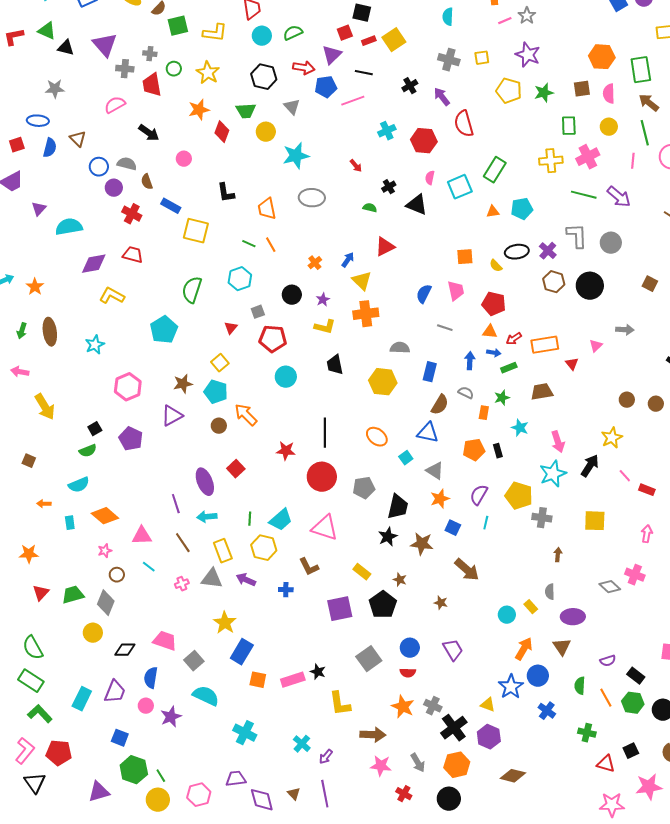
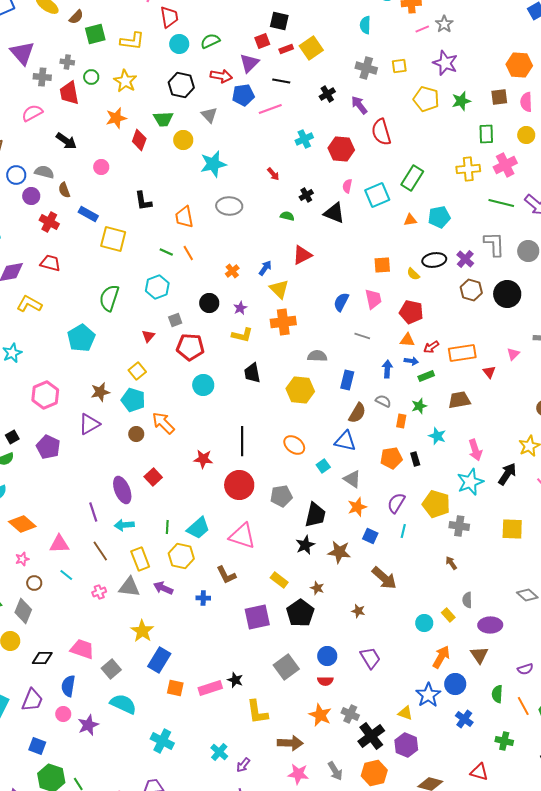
brown arrow: (558, 555) -> (451, 563), moved, turned -40
red triangle: (606, 764) -> (479, 772), moved

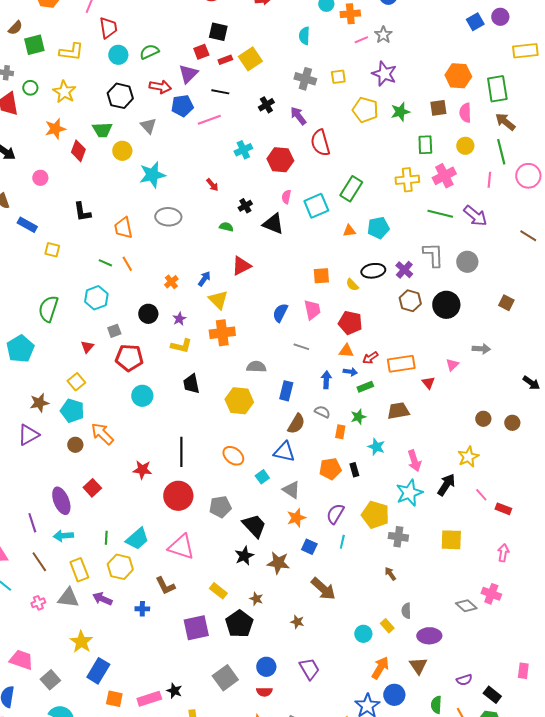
yellow square: (113, 239) -> (52, 250), size x0.6
black trapezoid: (315, 515) -> (254, 526), turned -56

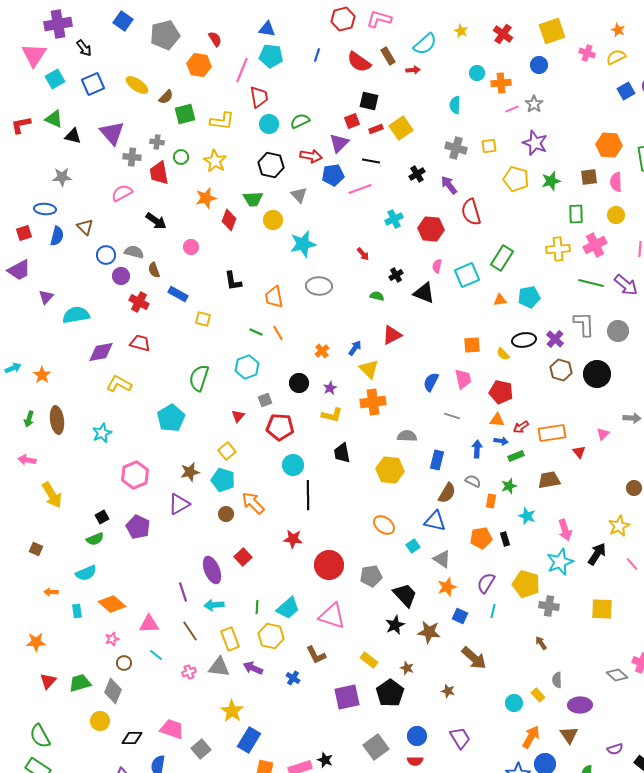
black line: (181, 452) -> (308, 495), moved
blue cross: (142, 609) -> (293, 678), turned 32

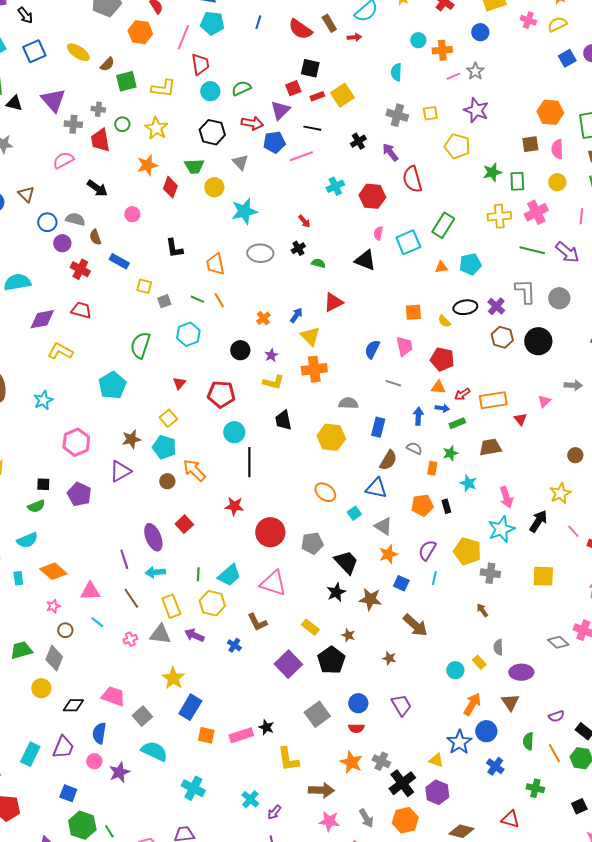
green star: (551, 181) -> (492, 172), moved
black cross: (396, 275) -> (298, 248), moved
gray square: (265, 400) -> (164, 301), moved
black square: (102, 517) -> (43, 484), turned 32
purple square: (347, 697) -> (288, 664), turned -32

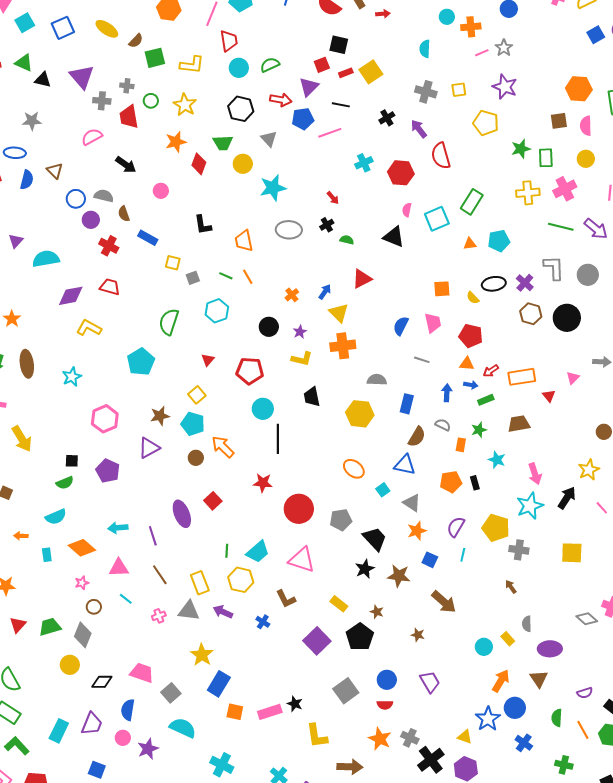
cyan arrow: (155, 572) -> (118, 528), moved

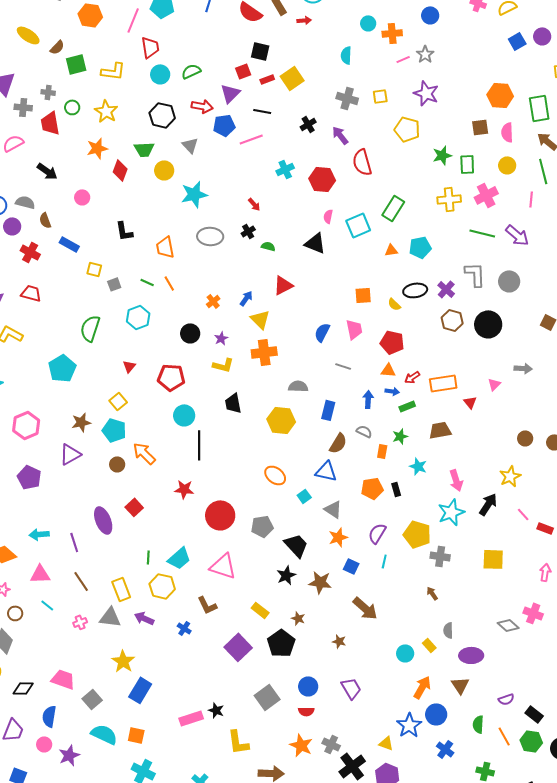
orange square: (235, 712) -> (136, 735), moved

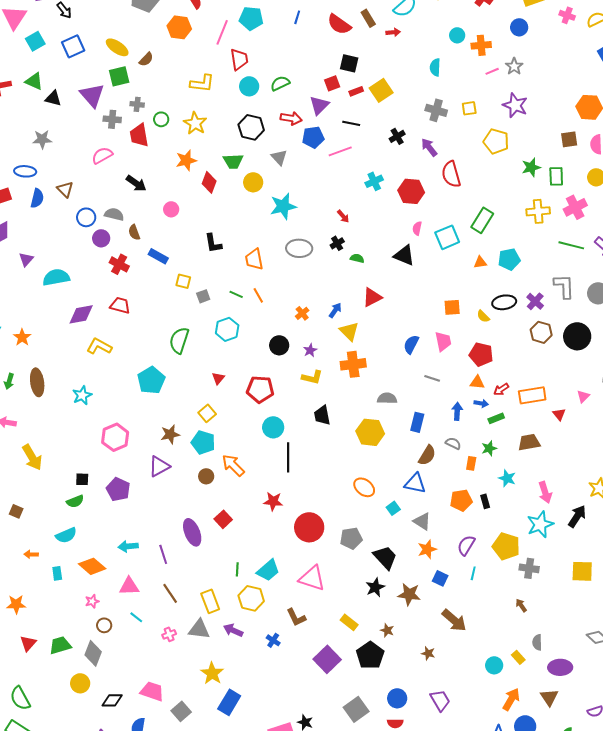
green square: (76, 64) -> (119, 76), moved

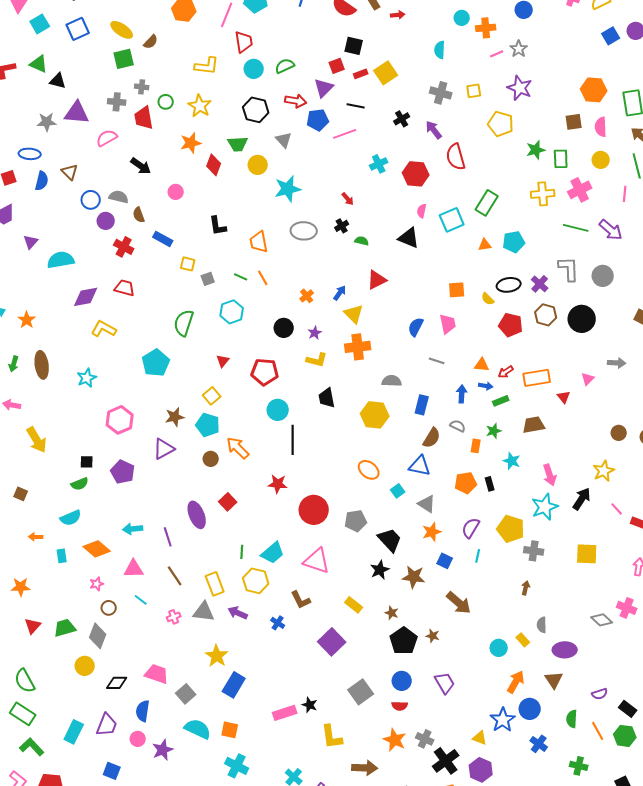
purple triangle: (92, 95) -> (77, 113), moved, turned -44
red pentagon: (481, 354) -> (511, 325), moved
brown arrow: (521, 605) -> (526, 588), turned 48
black pentagon: (370, 655) -> (404, 641), moved

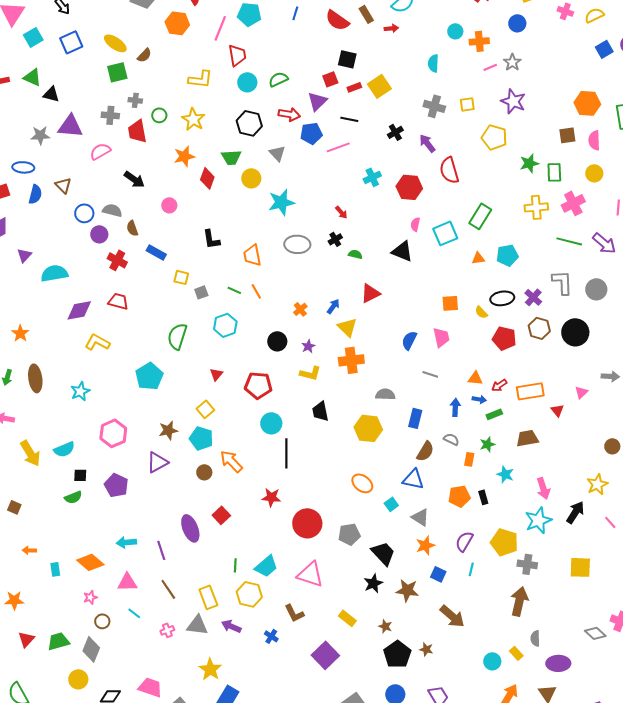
cyan semicircle: (71, 518) -> (64, 449), moved
brown arrow: (526, 588) -> (519, 601), size x2.0

